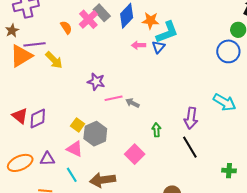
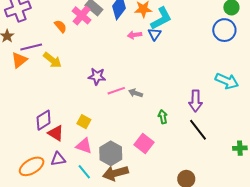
orange triangle: (21, 56) -> (19, 60), size x0.7
red triangle: (20, 116) -> (56, 133), moved
gray hexagon: (95, 134) -> (111, 153), moved

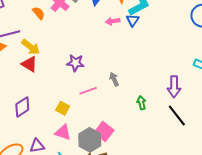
pink line: (116, 91) -> (88, 91), moved
gray arrow: (136, 93) -> (114, 79), turned 48
red triangle: (56, 133) -> (29, 64), moved
pink square: (144, 143) -> (104, 131), moved

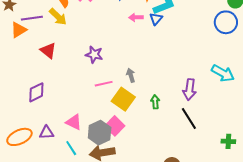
yellow arrow: (31, 47) -> (58, 17), moved
yellow square: (63, 108) -> (123, 99), moved, size x1.6

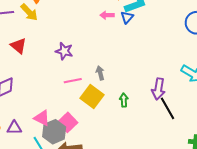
black line: (189, 119) -> (167, 108), moved
pink square: (115, 126) -> (68, 122), moved
gray hexagon: (100, 133) -> (54, 132), moved

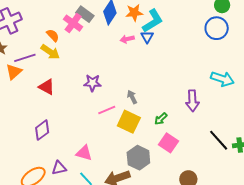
green arrow: (124, 100) -> (161, 119), turned -120
black line: (167, 108) -> (219, 140), moved
pink square: (68, 122) -> (169, 143), moved
gray hexagon: (54, 132) -> (138, 158), moved

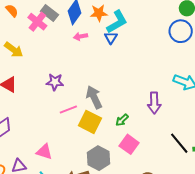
orange semicircle: (53, 35) -> (12, 11), moved
pink arrow: (127, 39) -> (81, 36), moved
gray arrow: (132, 97) -> (94, 97), size x1.6

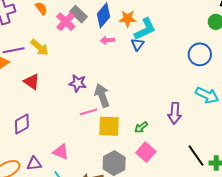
blue circle: (181, 31) -> (200, 54), moved
gray arrow: (94, 97) -> (102, 95), moved
yellow square: (90, 122) -> (109, 126), turned -30

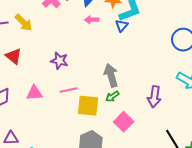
gray arrow: (102, 95) -> (111, 75), moved
green arrow: (141, 127) -> (112, 96), moved
pink triangle: (61, 152) -> (34, 93), moved, turned -30
pink square: (146, 152) -> (124, 122), moved

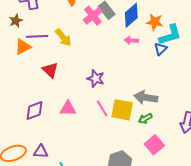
gray arrow: (111, 75) -> (146, 97), turned -70
pink line: (69, 90) -> (102, 108), turned 66
yellow square: (88, 106) -> (122, 110), moved

